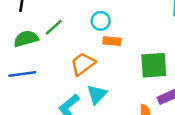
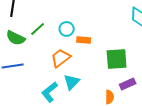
cyan circle: (101, 21) -> (67, 29), moved
green semicircle: (26, 39) -> (16, 38), turned -138

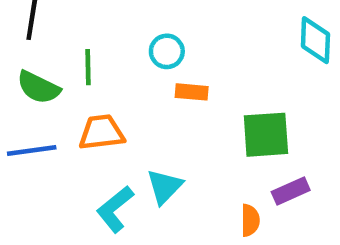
green line: (38, 29) -> (88, 67), turned -49
cyan circle: (67, 29) -> (167, 51), moved
orange trapezoid: (61, 58) -> (101, 132), moved, turned 30

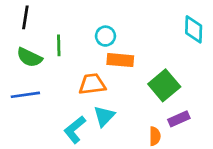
orange rectangle: (192, 92) -> (120, 60), size x1.4
orange trapezoid: (101, 132) -> (92, 84), moved
green square: (266, 135) -> (164, 85), turned -36

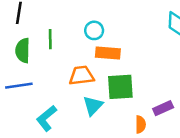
green semicircle: (29, 57) -> (23, 50), turned 65
green square: (164, 85) -> (120, 87), moved, turned 36
cyan L-shape: (75, 130) -> (46, 118), moved

